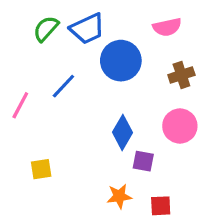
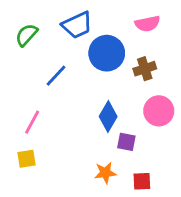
green semicircle: (46, 29) -> (26, 35), moved
brown cross: (181, 75) -> (145, 69), moved
pink line: (20, 105) -> (32, 122), moved
yellow square: (41, 169) -> (26, 159), moved

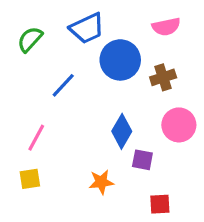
orange star: (105, 173) -> (101, 182), moved

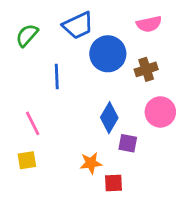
blue line: (63, 85) -> (57, 76), turned -45
pink line: (36, 138) -> (33, 123), turned -55
red square: (160, 204) -> (114, 183), moved

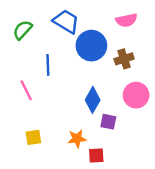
blue trapezoid: (78, 25) -> (66, 21), turned -124
pink line: (33, 123) -> (26, 90), moved
yellow square: (27, 160) -> (33, 137), moved

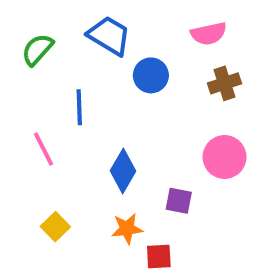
blue circle: (91, 46) -> (151, 75), size x0.7
brown cross: (124, 59) -> (225, 83), moved
blue diamond: (93, 100) -> (123, 171), moved
yellow square: (33, 137) -> (55, 227), turned -35

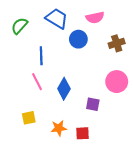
pink semicircle: (209, 34) -> (95, 17), moved
pink line: (43, 149) -> (37, 82), moved
yellow square: (55, 227) -> (29, 118), turned 32
orange star: (127, 229) -> (59, 128), moved

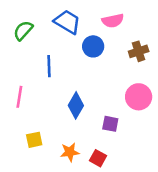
pink line: (37, 82) -> (19, 97), moved, turned 36
red square: (83, 133) -> (98, 158), turned 32

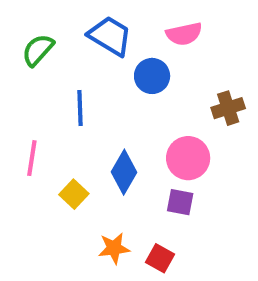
brown cross: (139, 51) -> (228, 108), moved
pink circle: (139, 97) -> (188, 158), moved
yellow square: (34, 140) -> (74, 194), moved, turned -35

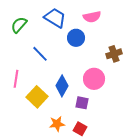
blue line: (80, 108) -> (40, 54), turned -42
yellow square: (74, 194) -> (37, 97), size x1.5
purple square: (180, 202) -> (82, 103), moved

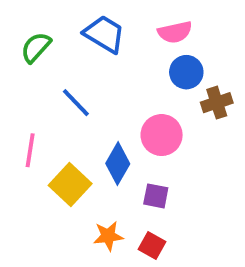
blue circle: (76, 38) -> (186, 72), moved
pink circle: (94, 79) -> (162, 135), moved

